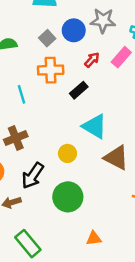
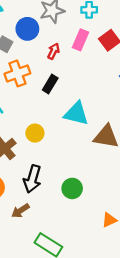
yellow circle: (67, 153) -> (35, 133), moved
green circle: (68, 197) -> (72, 188), size x0.7

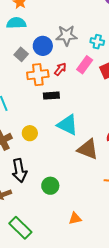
orange cross: (17, 73) -> (38, 75), moved
black rectangle: (50, 84) -> (51, 96), turned 42
black arrow: (32, 179) -> (19, 171), turned -40

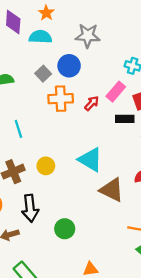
gray star: (67, 35) -> (88, 36), moved
red arrow: (60, 69) -> (92, 103), moved
black rectangle: (51, 96) -> (125, 119), moved

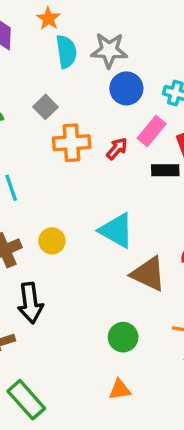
cyan semicircle: (40, 37) -> (66, 52), moved, turned 80
blue circle: (69, 66) -> (126, 88), moved
green circle: (65, 229) -> (123, 337), moved

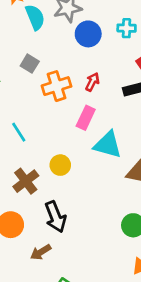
pink rectangle: (152, 131) -> (86, 118), moved

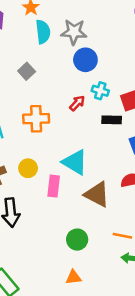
cyan cross: (127, 28) -> (100, 91), moved
orange cross: (56, 86) -> (36, 119), moved
pink rectangle: (86, 118) -> (54, 186), moved, turned -35

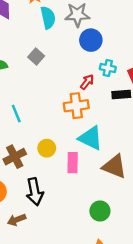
orange cross: (36, 119) -> (76, 106), moved

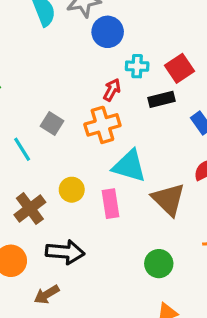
gray square: (36, 57) -> (52, 124), moved
brown triangle: (114, 166) -> (168, 199), turned 32
black arrow: (35, 192) -> (65, 252), turned -64

